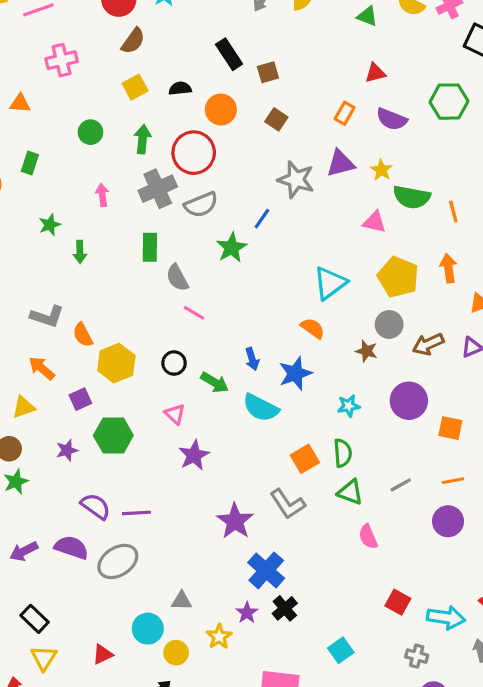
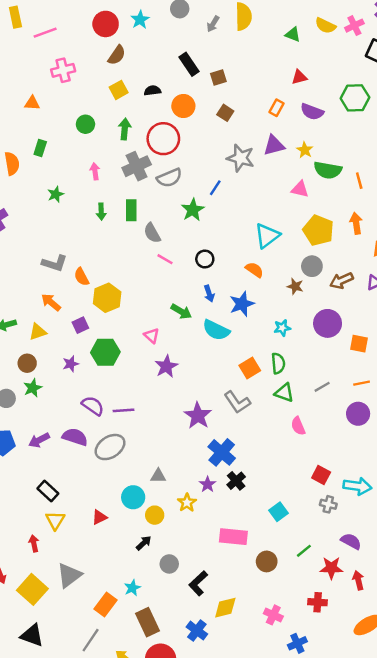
green arrow: (80, 252) -> (101, 212), moved
black circle: (174, 363) -> (205, 259), moved
gray cross: (417, 656) -> (328, 504), moved

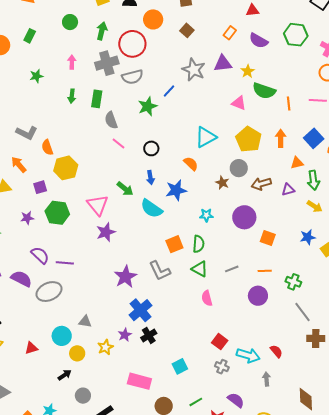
pink triangle: (152, 336) -> (98, 205), size x1.6

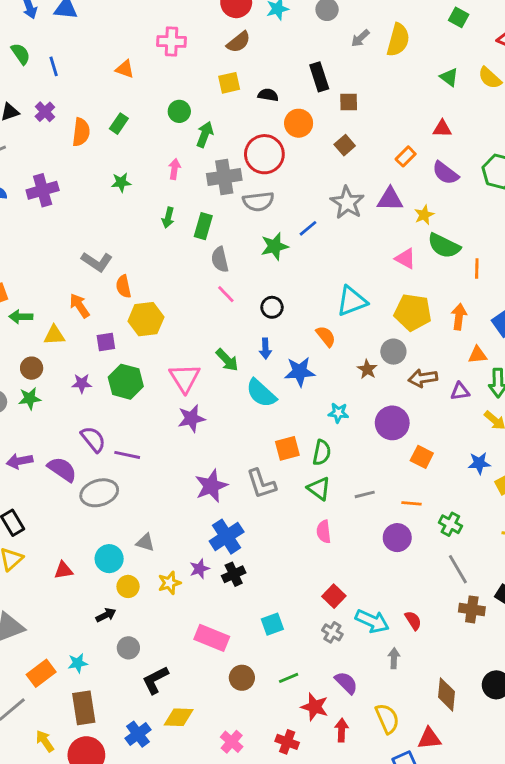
green arrow: (102, 31) -> (205, 134), moved
yellow pentagon: (249, 139) -> (413, 312), turned -30

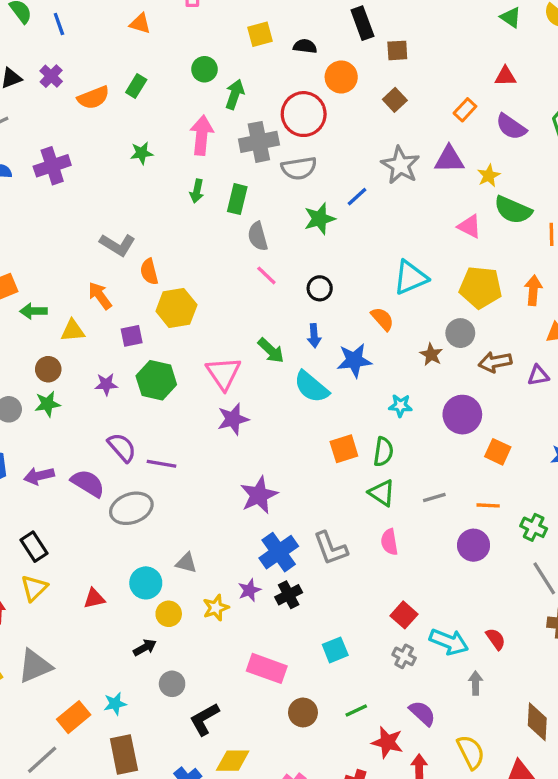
orange semicircle: (81, 132) -> (93, 98), turned 64
pink arrow: (174, 169) -> (202, 135), size x1.6
gray L-shape: (261, 484) -> (331, 548), moved

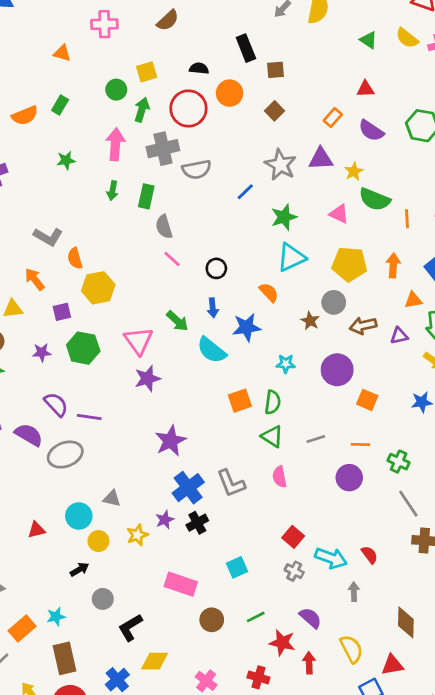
yellow square: (260, 34) -> (147, 72), moved
red circle: (304, 114) -> (188, 109), moved
green star: (320, 219) -> (284, 217), moved

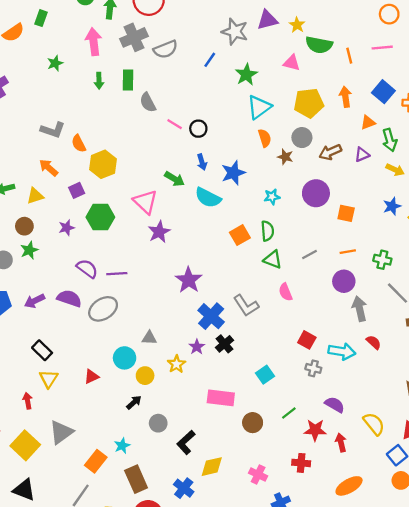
pink line: (172, 259) -> (175, 124), moved
orange semicircle: (269, 292) -> (265, 138), moved, turned 36
gray arrow: (354, 592) -> (360, 309), moved, size x1.5

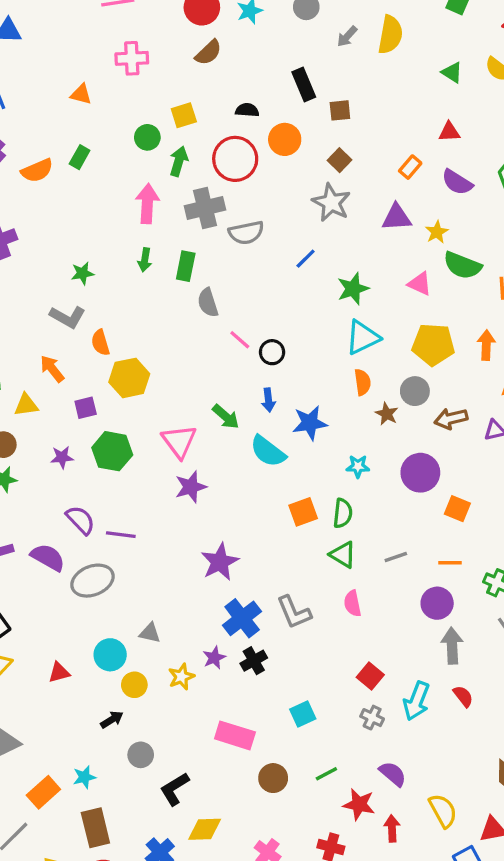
gray star: (235, 32) -> (331, 203), moved
green star: (55, 63) -> (82, 273), moved
cyan arrow: (342, 351) -> (416, 701), turned 92

